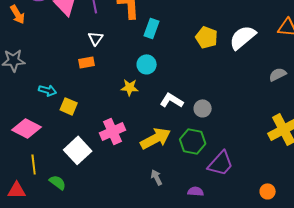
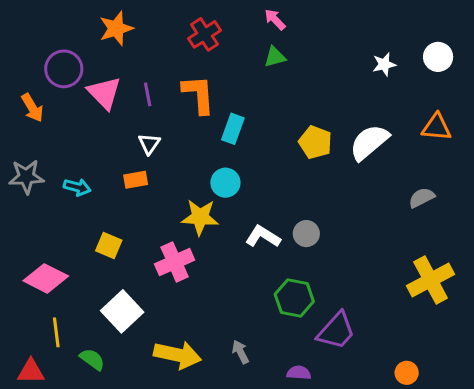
yellow star: (130, 87) -> (200, 217), size x1.4
cyan arrow: (48, 90) -> (77, 187), moved
gray circle: (203, 108) -> (306, 234), moved
pink cross: (113, 131) -> (175, 262), moved
yellow arrow: (156, 138) -> (178, 355), moved, turned 40

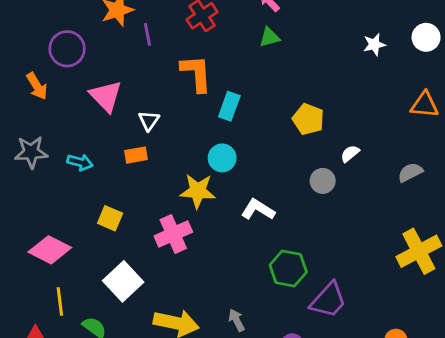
pink triangle: (104, 93) -> (106, 96), moved
purple line: (148, 94) -> (147, 34), moved
white semicircle: (369, 142) -> (350, 154), moved, size x0.5
gray circle: (306, 234) -> (323, 181), moved

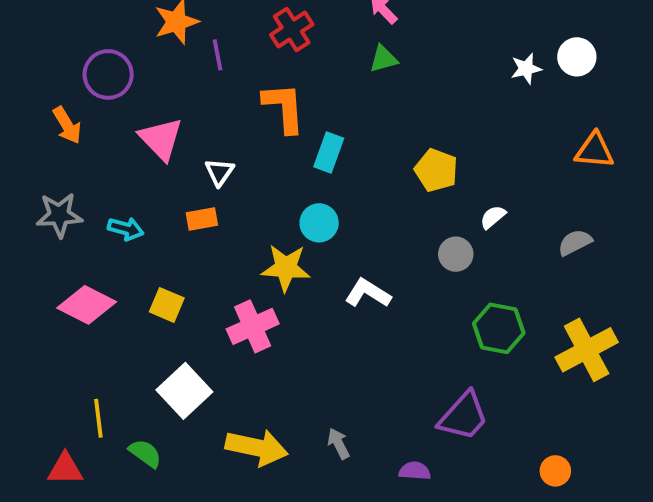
white circle: (426, 37) -> (577, 57), moved
pink diamond: (50, 250) -> (87, 305), moved
green hexagon: (288, 269) -> (499, 328), moved

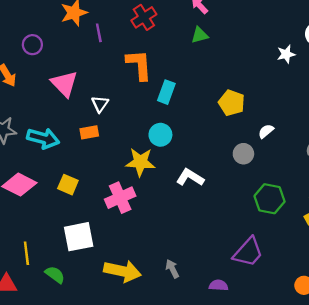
white star: (526, 69) -> (286, 54), moved
purple circle: (108, 74) -> (32, 45), size x0.7
cyan arrow: (126, 229) -> (43, 138), size x1.5
white square: (184, 391) -> (79, 237), turned 32

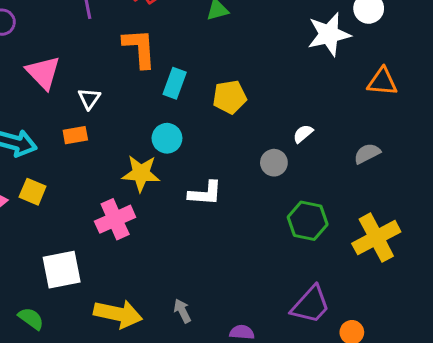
white star: (286, 54) -> (329, 34), size x1.8
yellow pentagon: (232, 103) -> (230, 97), moved, turned -30
white L-shape: (190, 177) -> (205, 193), turned 152
yellow square: (68, 185) -> (33, 192), moved
purple trapezoid: (248, 252) -> (311, 305), moved

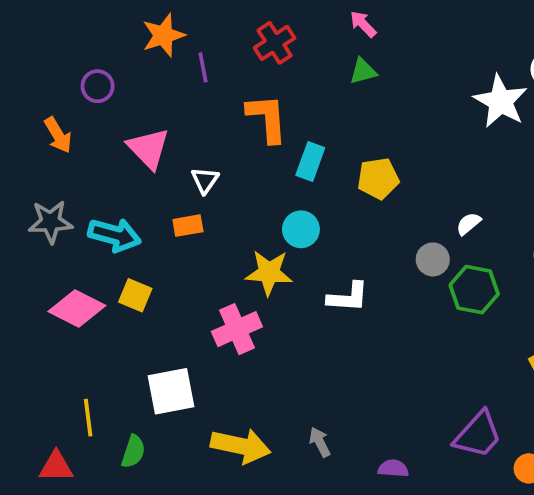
white star: (329, 34) -> (501, 101), turned -30
green hexagon: (308, 221) -> (474, 290), moved
green semicircle: (31, 319) -> (133, 452), turned 72

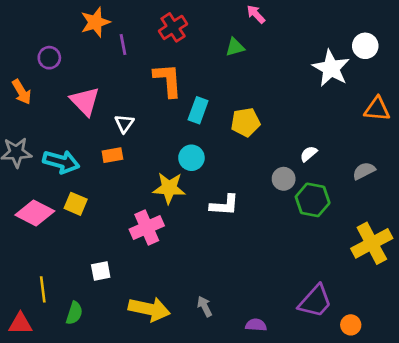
pink arrow: (363, 24) -> (256, 14), moved
white square: (171, 391) -> (101, 271), size x0.6

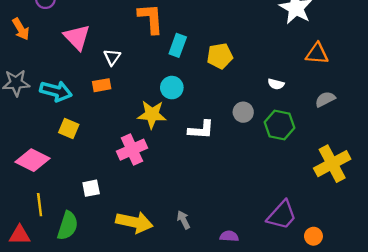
orange triangle: (377, 109) -> (317, 54), moved
white semicircle: (309, 154) -> (276, 84), turned -126
gray circle: (284, 179) -> (243, 112), moved
pink diamond: (35, 213) -> (33, 160), moved
green semicircle: (74, 313) -> (68, 226), size x1.4

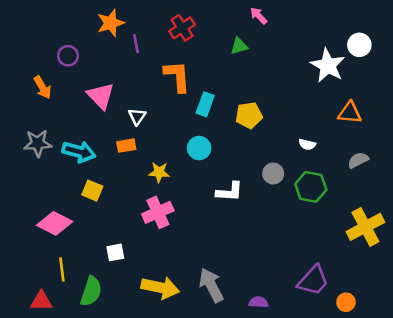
yellow star: (152, 114) -> (159, 172), moved, size x0.7
gray arrow: (184, 220) -> (211, 285), size x1.8

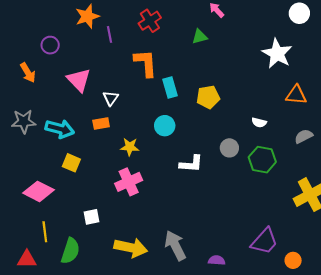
white circle: (359, 45) -> (299, 13), moved
cyan rectangle: (205, 104) -> (170, 87), turned -36

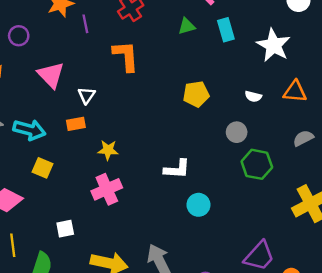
cyan rectangle: (170, 87) -> (226, 30), moved
white semicircle: (259, 122) -> (253, 96), moved
cyan circle: (165, 126) -> (198, 205), moved
gray circle: (229, 148) -> (237, 132), moved

